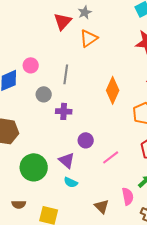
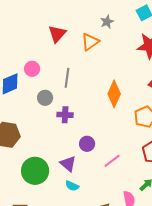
gray star: (85, 12) -> (107, 22), moved
red triangle: (63, 21) -> (57, 34), moved

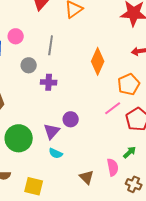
purple circle: (87, 144) -> (71, 119), moved
pink line: (112, 161) -> (113, 108), moved
purple triangle: (68, 164) -> (52, 131), turned 30

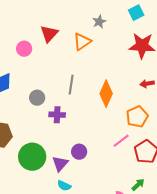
pink circle: (16, 36) -> (24, 49), moved
gray line: (51, 45) -> (71, 85), moved
green circle: (19, 138) -> (32, 157), moved

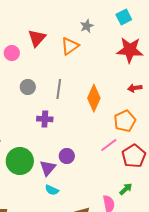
gray circle: (37, 98) -> (28, 87), moved

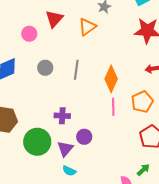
purple cross: (45, 119) -> (62, 116), moved
pink line: (109, 145) -> (113, 107), moved, turned -54

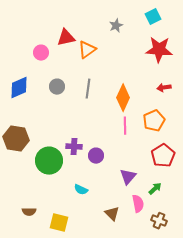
red triangle: (54, 19) -> (66, 38), turned 36
orange triangle: (87, 27) -> (87, 50), moved
purple cross: (62, 116) -> (74, 147), moved
purple triangle: (65, 149) -> (128, 177), moved

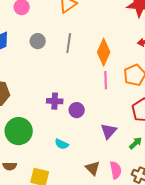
green circle: (49, 161) -> (19, 131), moved
pink semicircle: (138, 204) -> (116, 170), moved

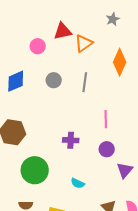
orange diamond: (104, 52) -> (120, 62), moved
pink line: (106, 80) -> (106, 119), moved
purple circle: (77, 110) -> (107, 149), moved

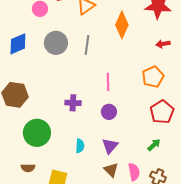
gray circle: (54, 80) -> (56, 43), size x1.5
purple triangle: (125, 170) -> (110, 146), moved
cyan semicircle: (78, 183) -> (80, 146), turned -112

